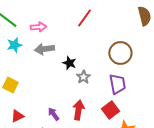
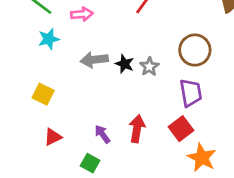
gray arrow: (44, 49) -> (94, 60), moved
gray star: (83, 77) -> (149, 67), moved

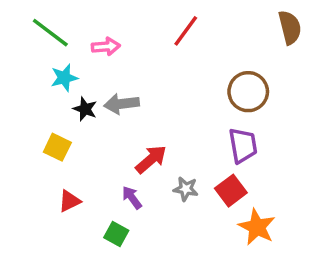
black star: (125, 64) -> (85, 109), moved
gray star: (149, 67) -> (186, 189), moved, turned -30
red arrow: (137, 129) -> (151, 159), moved, turned 40

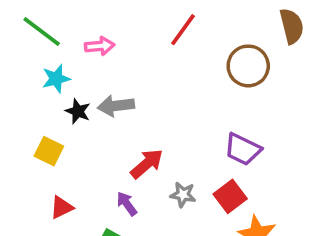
brown circle: (248, 92) -> (248, 66), moved
purple trapezoid: (243, 145) -> (243, 149), turned 126

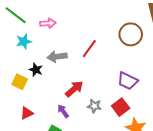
red line: (183, 30) -> (89, 49), moved
black star: (78, 111) -> (36, 70), moved

